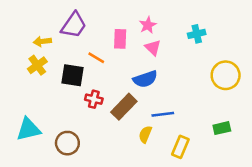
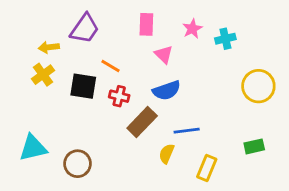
pink star: (148, 25) -> (192, 29), moved
pink rectangle: (120, 39) -> (146, 24), moved
pink triangle: (153, 48) -> (164, 55), moved
red cross: (94, 99) -> (119, 96), moved

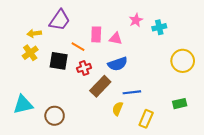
pink rectangle: (146, 24) -> (96, 34), moved
pink triangle: (164, 55) -> (116, 38), turned -32
red cross: (119, 96) -> (84, 68), turned -32

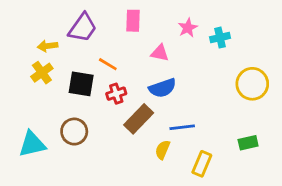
pink rectangle: (96, 34) -> (133, 21), moved
brown circle: (55, 116) -> (74, 132), moved

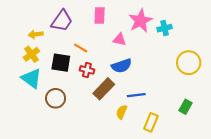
pink star: (188, 28) -> (140, 21), size x1.6
red cross: (116, 94) -> (87, 70), turned 32
green rectangle: (248, 143) -> (186, 107), turned -48
cyan triangle: (32, 144) -> (31, 78), moved, turned 50

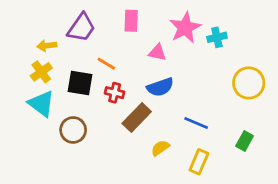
blue line: (136, 95) -> (196, 123), moved, turned 30
yellow semicircle: (122, 112) -> (160, 148), turned 32

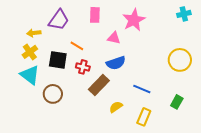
cyan cross: (217, 37) -> (184, 14), moved

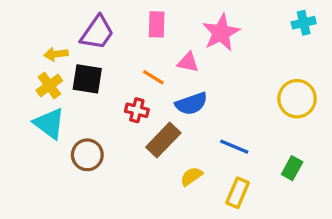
orange line: (77, 46) -> (153, 77), moved
black square: (58, 60) -> (87, 79), moved

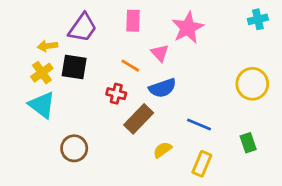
pink triangle: (188, 62) -> (160, 53), turned 36
brown circle: (87, 155) -> (74, 148), moved
green rectangle: (292, 168) -> (248, 143), turned -48

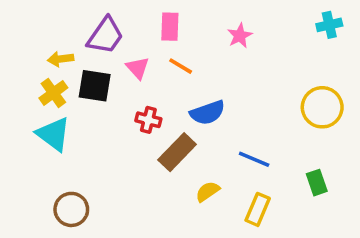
pink star: (188, 28) -> (240, 36), size x0.6
pink triangle: (160, 53) -> (138, 68), moved
orange line: (130, 66) -> (181, 66), moved
brown circle: (74, 148) -> (71, 209), moved

